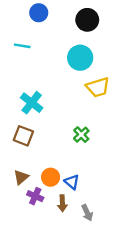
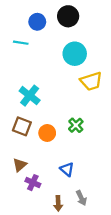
blue circle: (39, 13) -> (37, 22), moved
black circle: (87, 20) -> (68, 16), moved
orange circle: (51, 177) -> (47, 133), moved
brown arrow: (62, 203) -> (58, 203), moved

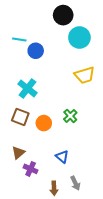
blue circle: (37, 22) -> (36, 51), moved
cyan circle: (75, 54) -> (79, 38), moved

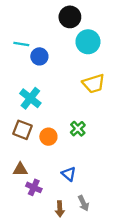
brown triangle: (18, 153) -> (20, 169), turned 40

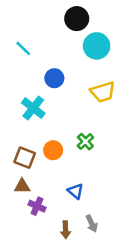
cyan line: (21, 44) -> (23, 48), turned 35
blue circle: (39, 56) -> (54, 78), moved
brown square: (22, 130) -> (25, 158), moved

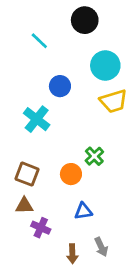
cyan circle: (97, 46) -> (105, 65), moved
cyan line: (23, 48) -> (39, 41), moved
orange circle: (53, 150) -> (71, 174), moved
blue triangle: (75, 191) -> (83, 211), turned -49

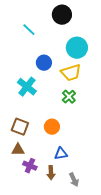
yellow trapezoid: (114, 101) -> (71, 73), moved
green cross: (94, 156) -> (69, 97), moved
brown arrow: (72, 254) -> (51, 173), moved

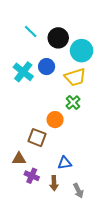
black circle: (62, 15) -> (58, 38), moved
cyan cross: (27, 87) -> (23, 72), moved
brown square: (20, 127) -> (37, 138), moved
orange circle: (52, 127) -> (55, 120), moved

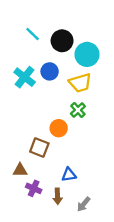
gray arrow: (78, 191) -> (84, 204), turned 64

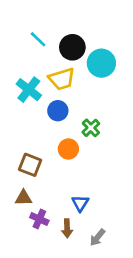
blue circle: (50, 71) -> (58, 111), moved
yellow trapezoid: (80, 83) -> (62, 79), moved
brown square: (39, 147) -> (30, 165), moved
blue triangle: (69, 175) -> (80, 203), turned -49

